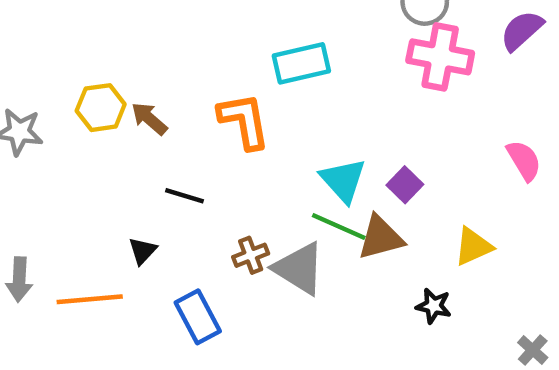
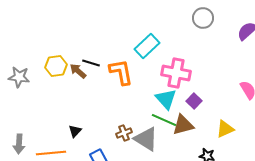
pink cross: (440, 57) -> (176, 73), moved
cyan rectangle: (301, 63) -> (147, 46), turned -30
black line: (184, 196) -> (91, 63), moved

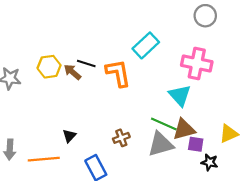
pink cross: (176, 73) -> (197, 63), moved
cyan triangle: (166, 99) -> (180, 95), moved
purple square: (194, 101) -> (196, 144), moved, turned -35
gray triangle: (146, 139) -> (161, 144), moved, turned -48

